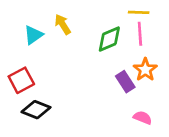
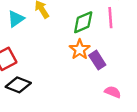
orange star: (145, 70) -> (80, 49), moved

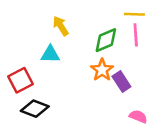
cyan triangle: (16, 19) -> (50, 54), moved, turned 36

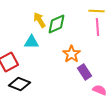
green diamond: (106, 40) -> (56, 24), moved
purple rectangle: (121, 82) -> (84, 72), moved

